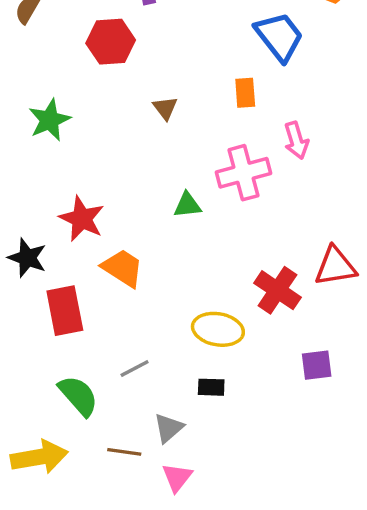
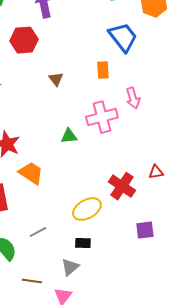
red triangle: (335, 266) -> (156, 172), size x0.6
yellow ellipse: (218, 329) -> (87, 209), turned -40
gray triangle: (169, 428) -> (70, 267), moved

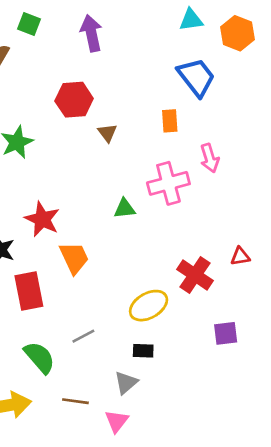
red hexagon: (24, 40) -> (74, 100), moved
orange trapezoid: (31, 173) -> (74, 258), turned 32

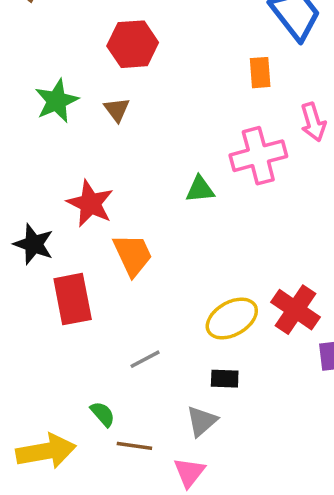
brown triangle: (107, 133) -> (117, 110), moved
red cross: (195, 275) -> (296, 310), moved
green semicircle: (40, 357) -> (103, 414), moved, size x0.6

